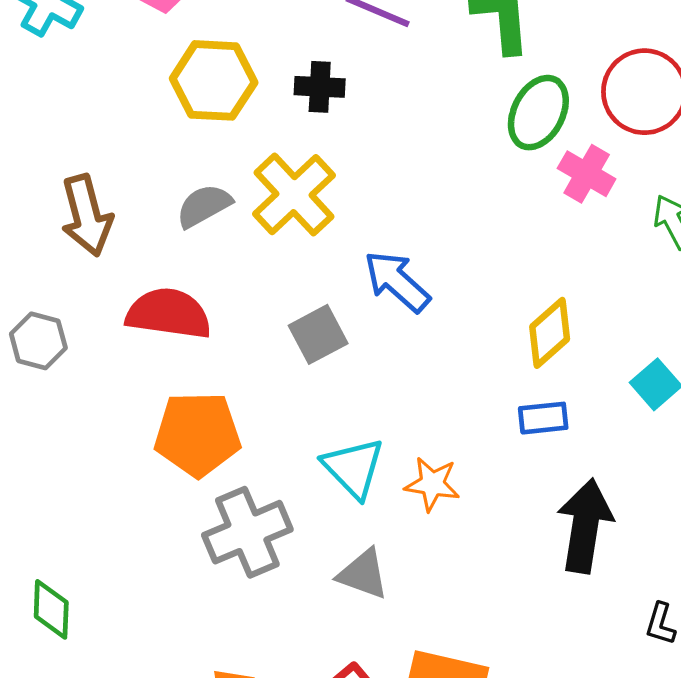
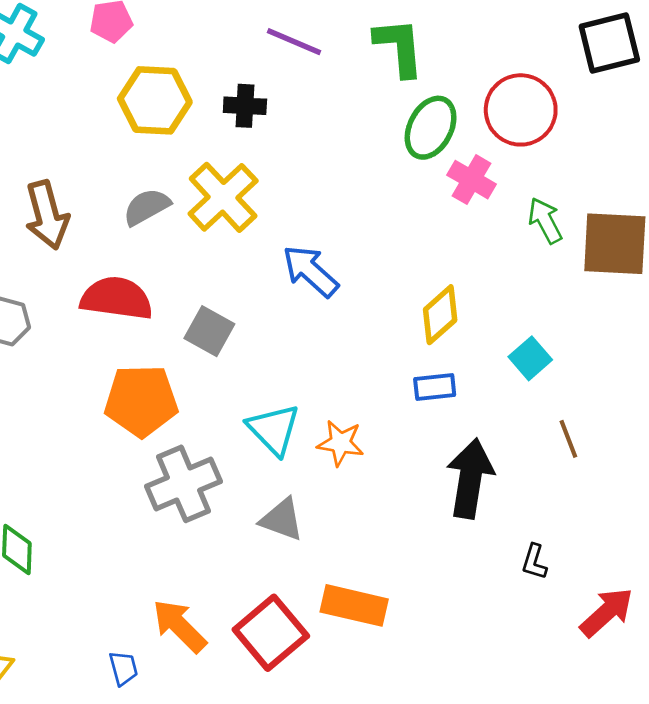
gray square: (318, 334) -> (209, 331), moved, turned -33

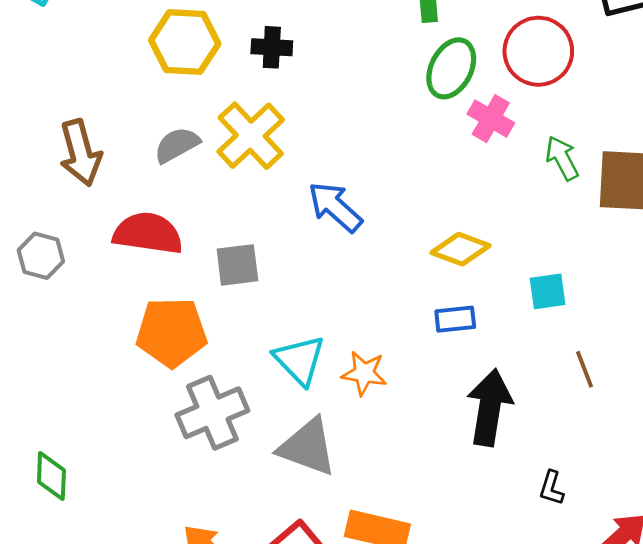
yellow diamond: (440, 315) -> (460, 249), turned 62
gray square: (209, 331) -> (237, 265), turned -36
cyan square: (530, 358) -> (548, 291), turned 33
gray triangle: (282, 519) -> (307, 447), size x1.4

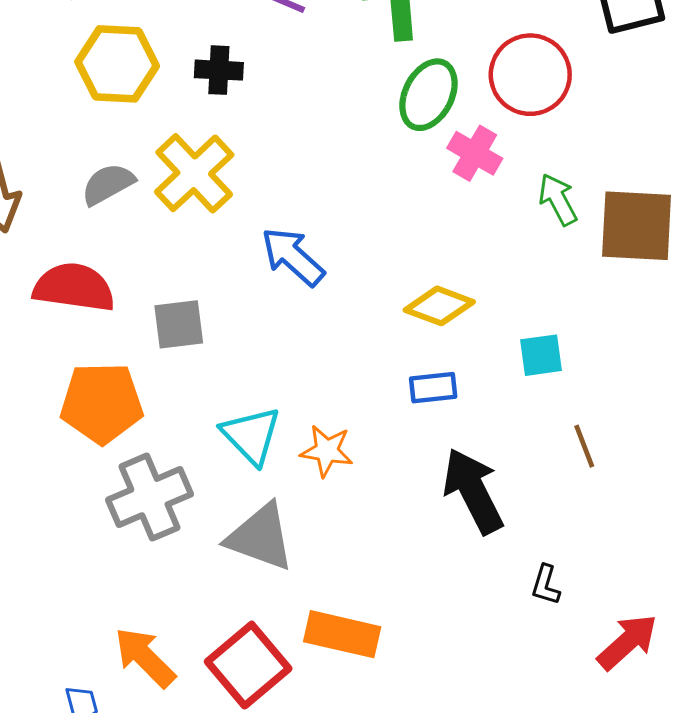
black arrow: (489, 407) -> (473, 491), turned -36

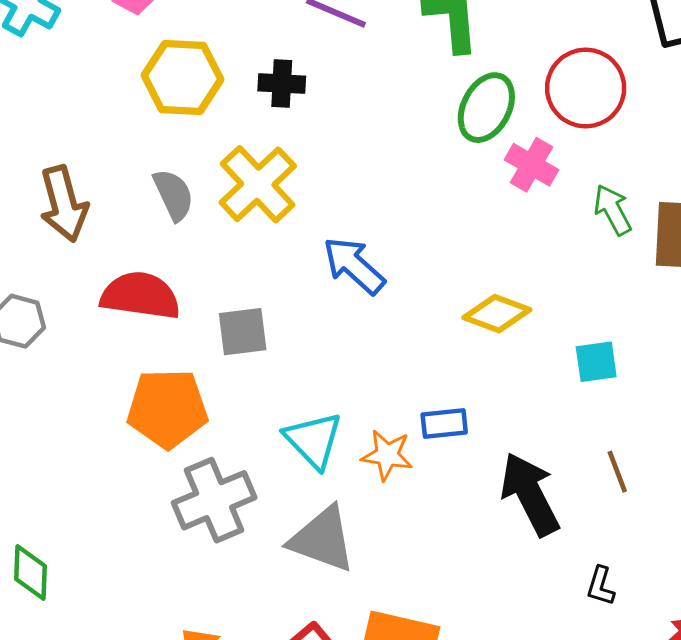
gray semicircle: (108, 184) -> (173, 195), turned 94
blue rectangle: (433, 388) -> (444, 423), moved
brown line: (584, 446) -> (617, 472), moved

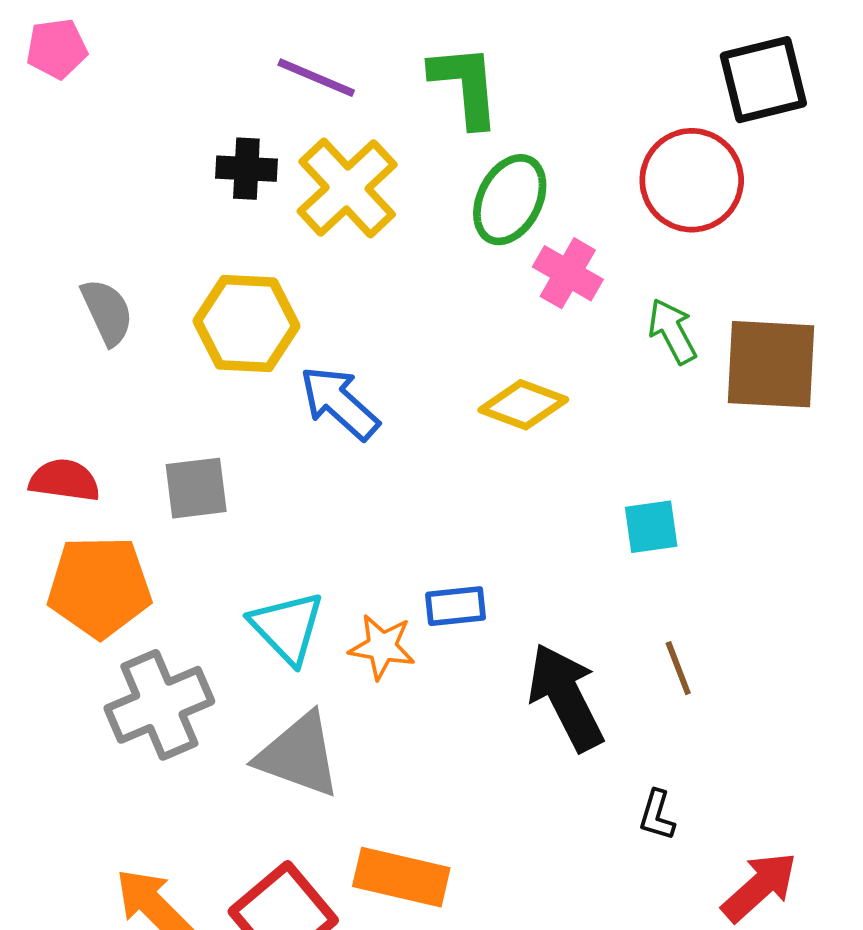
yellow hexagon: (182, 77) -> (246, 323), moved
red circle: (586, 88) -> (692, 180), moved
yellow cross: (258, 184) -> (347, 188), moved
red semicircle: (140, 296) -> (65, 480), moved, size x0.7
yellow diamond: (497, 314) -> (523, 405), moved

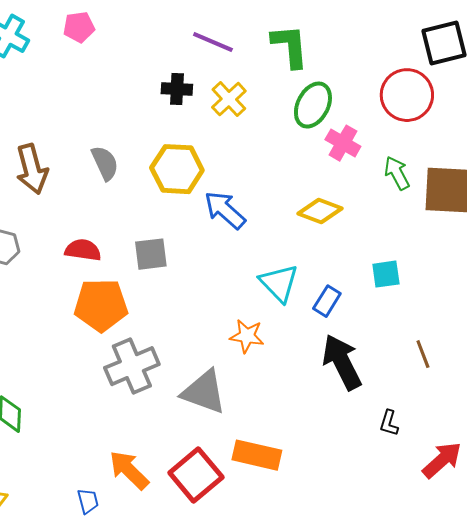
yellow cross: (347, 188) -> (229, 99), size x0.7
blue rectangle: (456, 606) -> (327, 301), moved, turned -52
cyan triangle: (287, 627) -> (279, 283), moved
brown line: (678, 668) -> (423, 354), moved

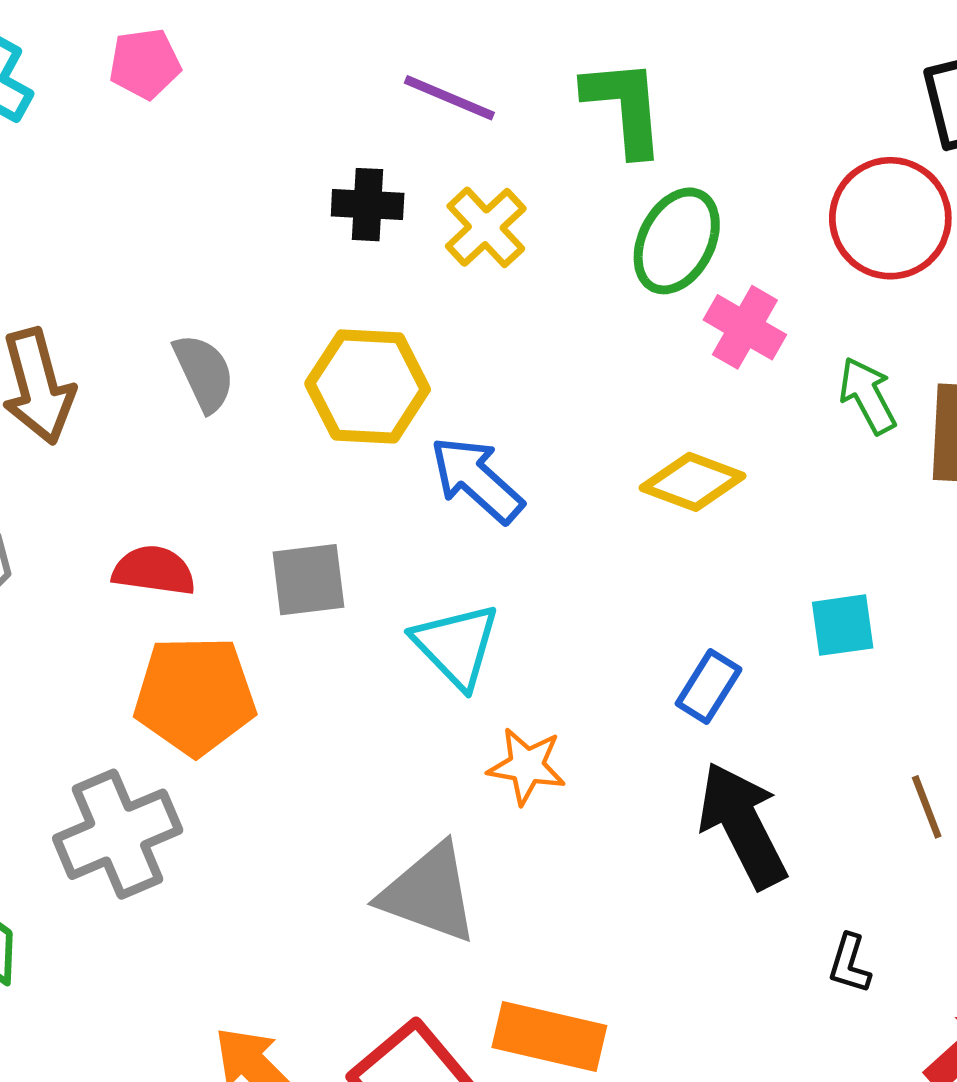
cyan triangle: (279, 283) -> (456, 646), moved
gray cross: (132, 366) -> (118, 834), moved

